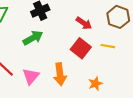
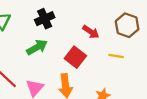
red square: (81, 48) -> (75, 57), moved

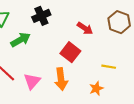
green arrow: (37, 47) -> (21, 40), moved
yellow line: (116, 56) -> (109, 67), moved

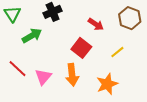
yellow line: (109, 67) -> (117, 52), moved, turned -48
orange star: (96, 88) -> (107, 84), size x1.5

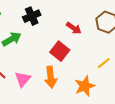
yellow line: (117, 52) -> (104, 63), moved

